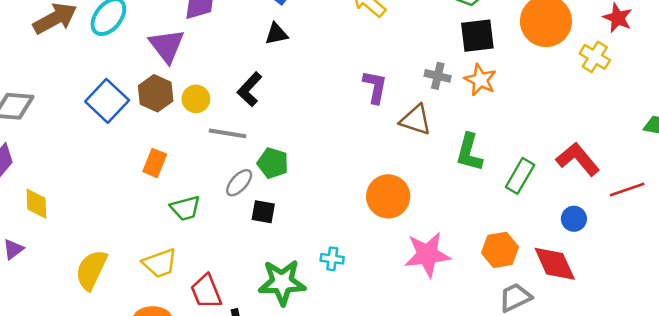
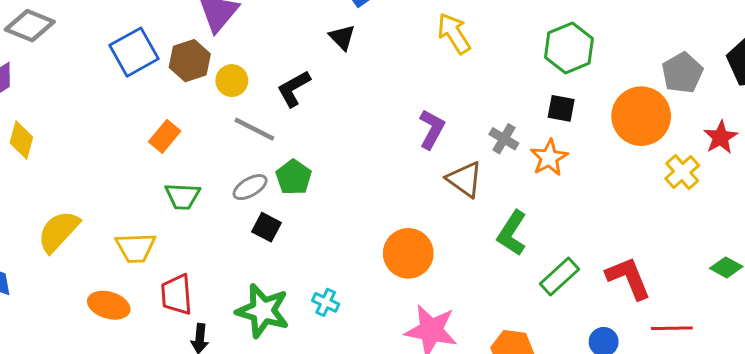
black triangle: (276, 34) -> (342, 37), turned 40
black square: (477, 36) -> (561, 108), size x0.7

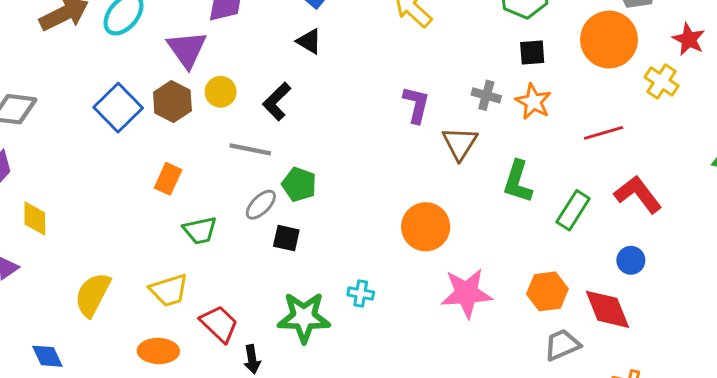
yellow circle: (232, 81) -> (221, 92), moved
brown triangle: (465, 179) -> (460, 143), turned 42
red trapezoid: (177, 295) -> (219, 324), turned 153
red line: (672, 328) -> (604, 133), moved

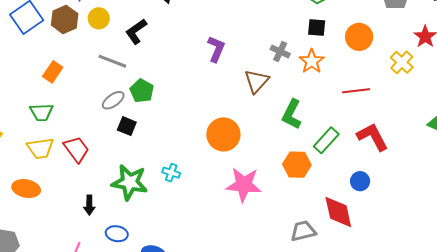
orange circle: (609, 40) -> (359, 37), moved, size x0.7
purple L-shape: (416, 105) -> (216, 49), moved
green trapezoid: (200, 230) -> (41, 112), moved
orange hexagon: (547, 291) -> (297, 165), moved
red trapezoid: (219, 324) -> (76, 149), moved

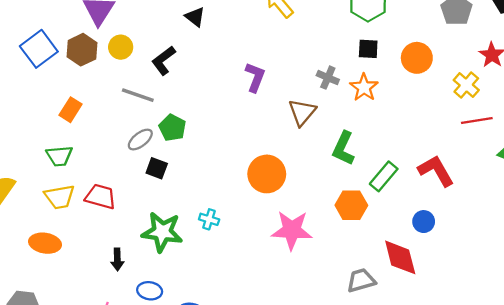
red line: (356, 91) -> (477, 120), moved
red trapezoid: (76, 149) -> (100, 197), turned -36

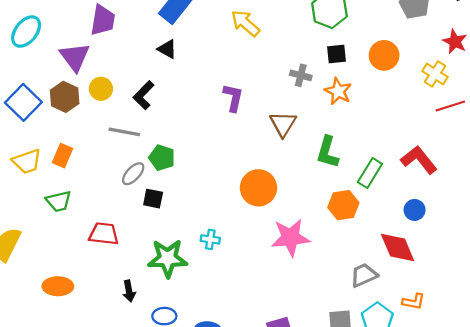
gray cross: (328, 78) -> (301, 75), moved
yellow trapezoid: (60, 197) -> (27, 161), moved

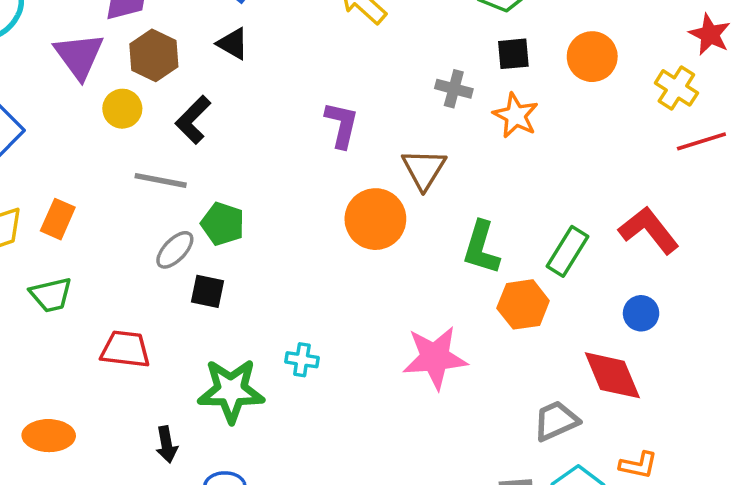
brown hexagon: (65, 97) -> (154, 55), moved
green L-shape: (328, 152) -> (481, 248), moved
orange circle: (258, 188) -> (375, 219), moved

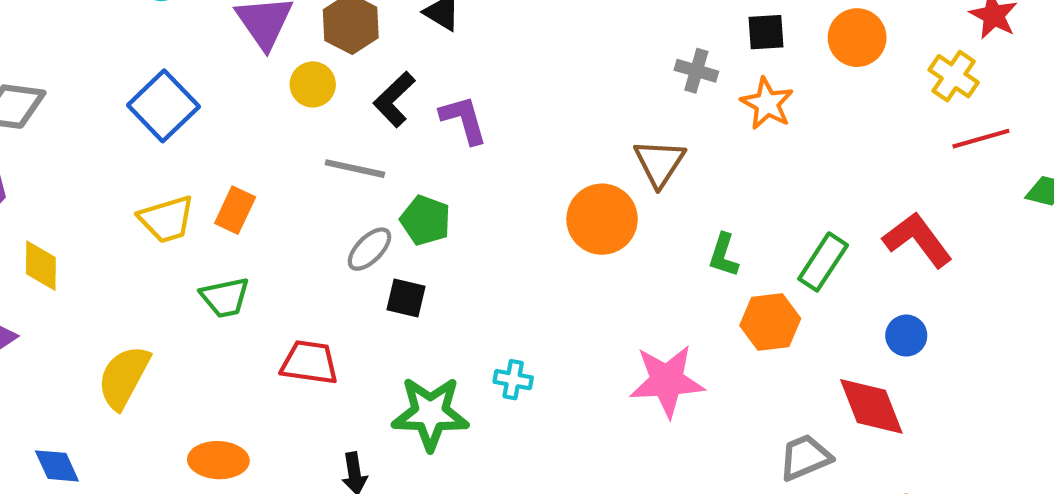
purple L-shape: (342, 125) -> (464, 120), moved, turned -30
green L-shape: (481, 248) -> (724, 255), size x0.7

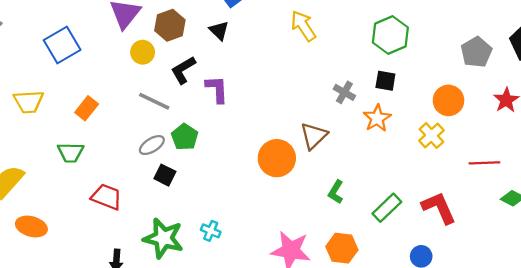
orange circle: (857, 38) -> (448, 100), moved
yellow cross: (954, 76) -> (431, 135), moved
yellow trapezoid: (167, 219) -> (29, 102), moved
orange hexagon: (770, 322) -> (342, 248), moved
orange ellipse: (218, 460) -> (31, 227), moved

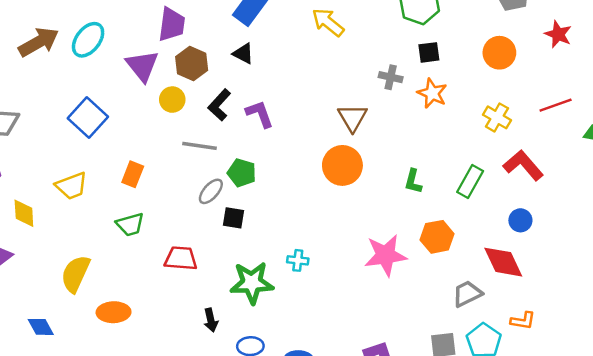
yellow cross: (431, 135) -> (497, 117), moved
brown triangle: (314, 136) -> (353, 118), moved

